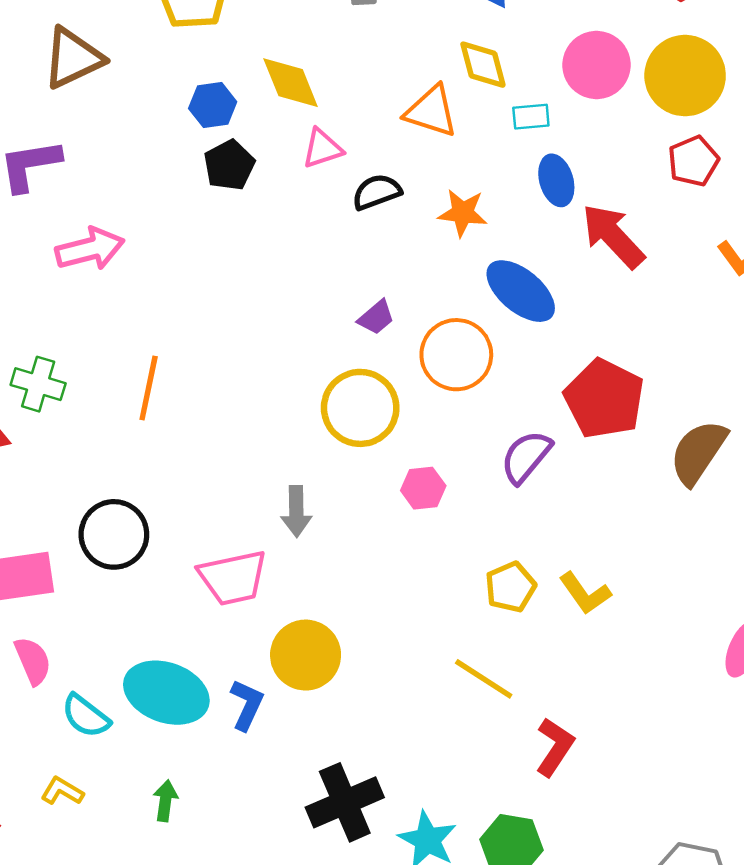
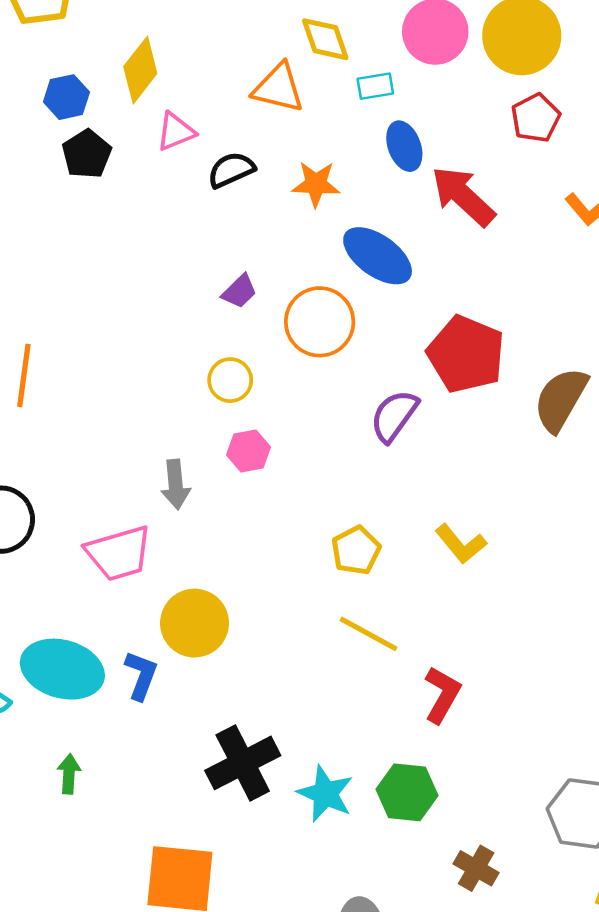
yellow diamond: (291, 83) -> (140, 70), turned 64
yellow circle: (360, 408) -> (230, 380), size x0.6
pink hexagon: (423, 488) -> (249, 451), moved
yellow pentagon: (510, 587) -> (356, 550), moved

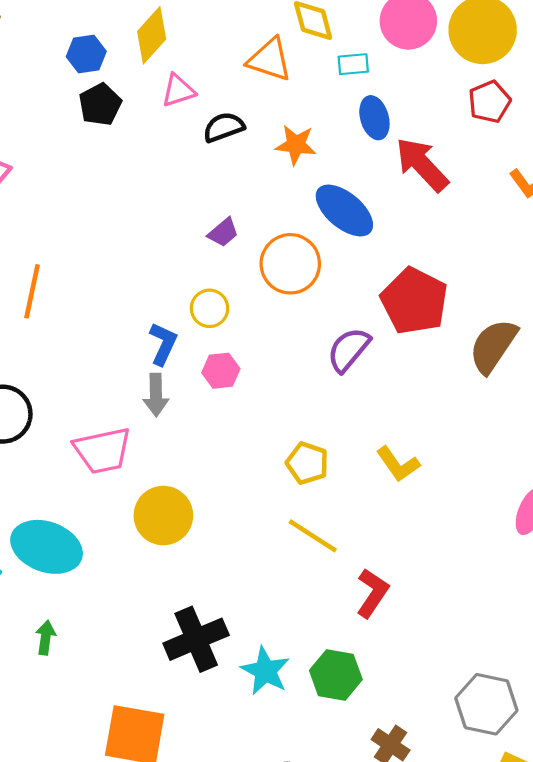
yellow pentagon: (356, 550) -> (307, 463), turned -30
blue L-shape: (141, 675) -> (163, 344), moved

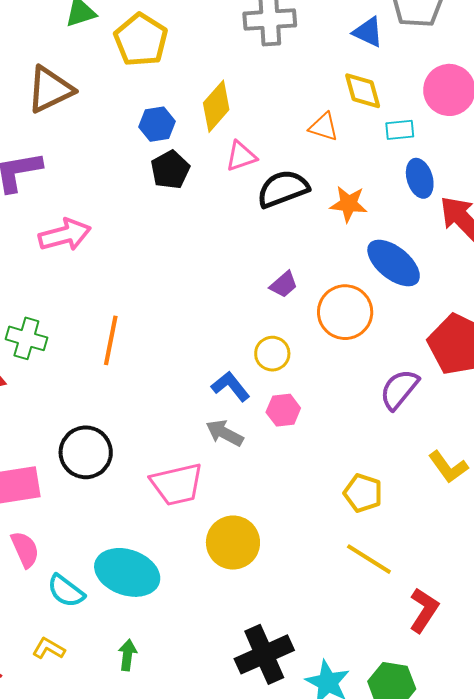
orange triangle: (270, 60) -> (324, 127), size x0.7
black semicircle: (224, 127) -> (283, 189), size x1.4
blue L-shape: (163, 344) -> (231, 386), turned -63
gray arrow: (156, 395) -> (225, 433), turned 120
yellow L-shape: (398, 464) -> (448, 467), moved

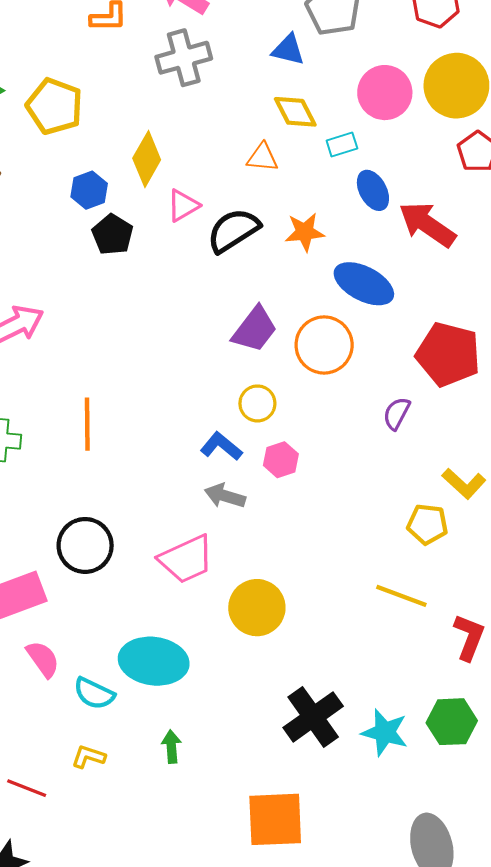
purple trapezoid: (284, 284) -> (255, 329), size x1.6
purple semicircle: (399, 389) -> (397, 413), size x0.7
yellow pentagon: (363, 493) -> (427, 524), moved

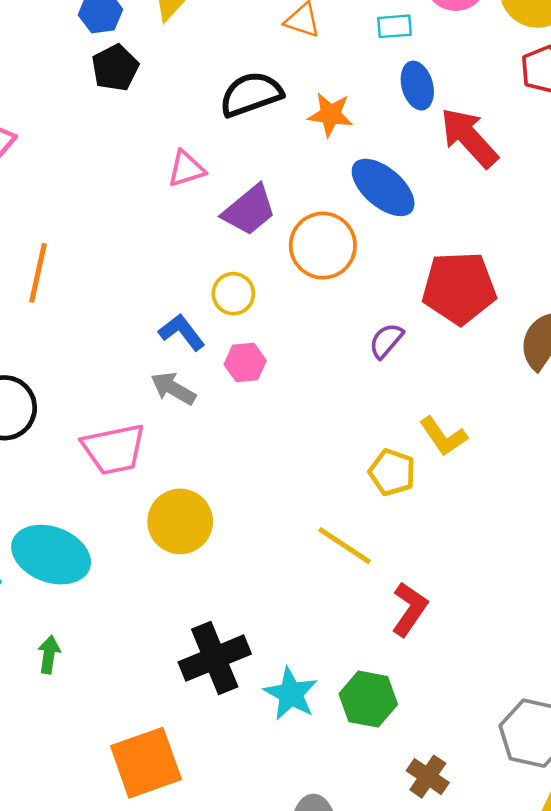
pink triangle: (183, 205) -> (186, 169), moved
red pentagon: (448, 354) -> (459, 288), turned -30
orange square: (275, 819) -> (146, 763), turned -30

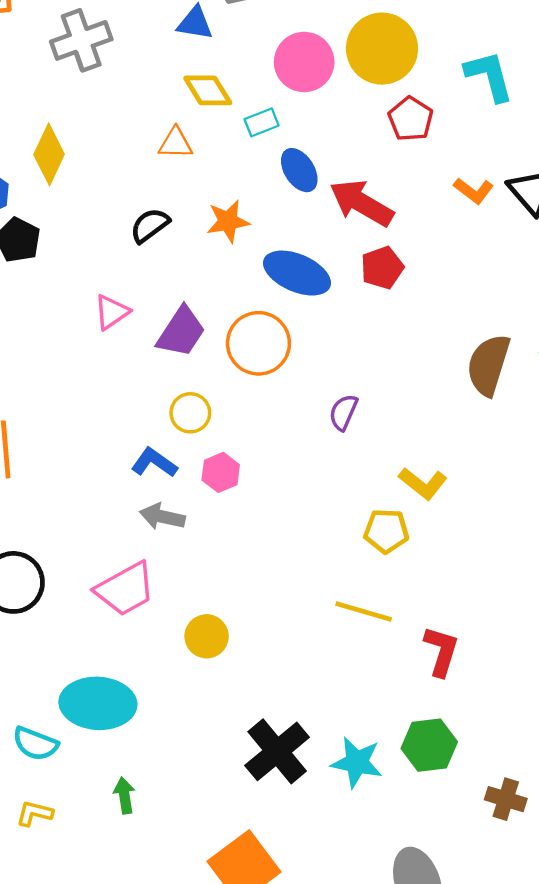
black semicircle: (251, 94) -> (150, 225), size x0.7
red pentagon: (459, 288) -> (382, 268), moved, size x0.6
yellow circle: (180, 521) -> (207, 636), size x0.7

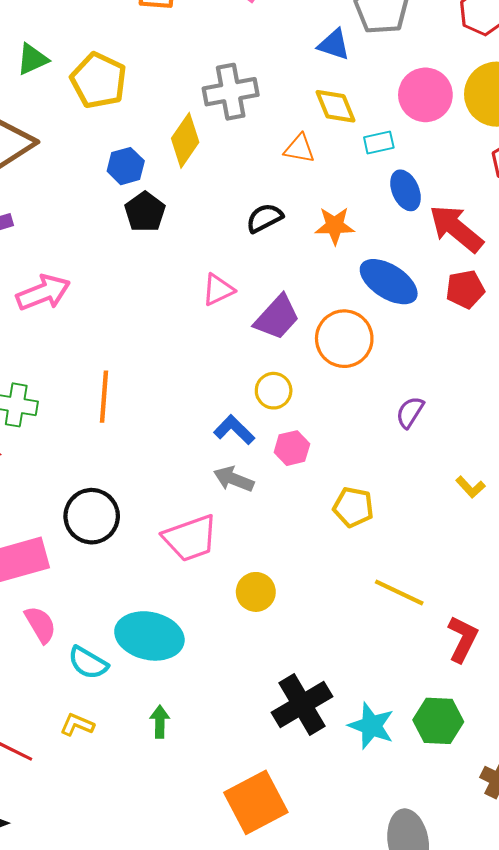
gray cross: (81, 40) -> (231, 92), moved
yellow L-shape: (423, 483) -> (470, 487), size x0.7
yellow pentagon: (386, 531) -> (353, 507), moved

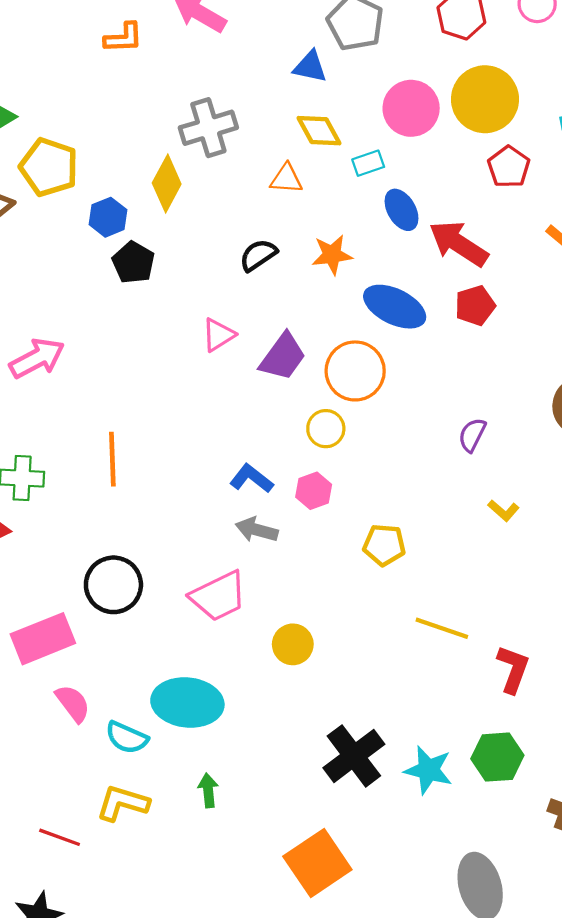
yellow pentagon: (99, 80) -> (49, 167), moved
yellow circle: (274, 391) -> (326, 429), moved
purple semicircle: (410, 412) -> (472, 435), moved
yellow L-shape: (77, 725) -> (123, 803), size x1.5

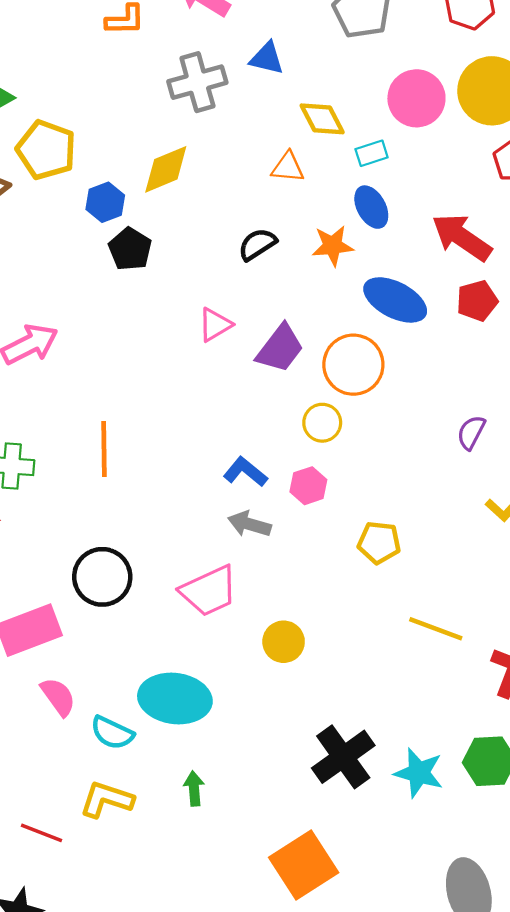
blue triangle: (310, 67) -> (267, 58), moved
gray cross: (208, 128) -> (197, 82), moved
yellow diamond: (167, 184) -> (166, 169), turned 38
blue ellipse: (402, 210) -> (371, 207), moved

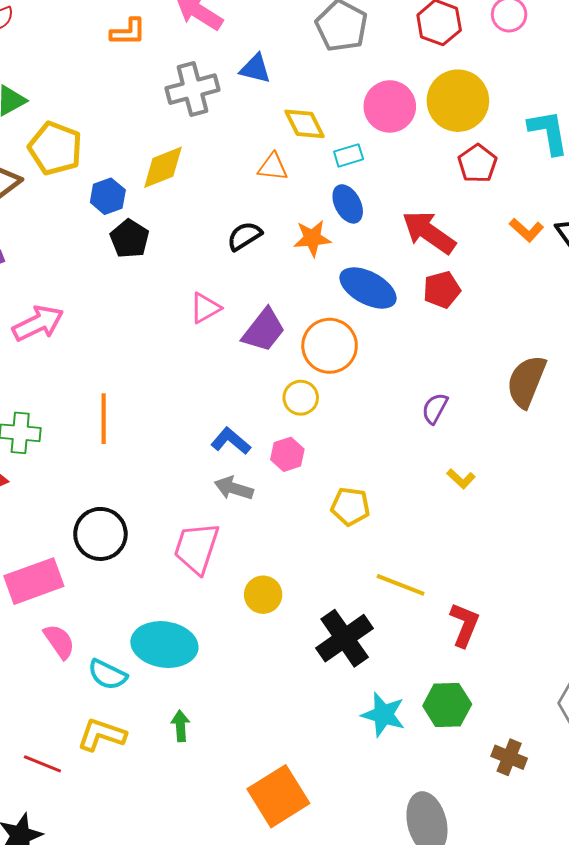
pink trapezoid: (209, 591) -> (197, 548), turned 132
black cross: (343, 757) -> (345, 638), moved

